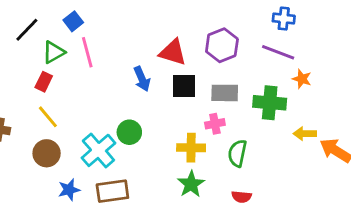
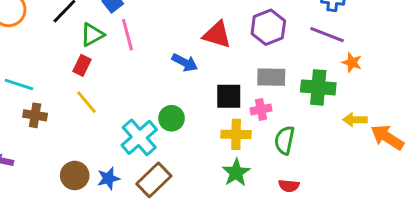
blue arrow: (142, 79) -> (185, 62), turned -40
black square: (184, 86) -> (229, 96), moved
brown circle: (47, 153) -> (75, 175), moved
brown rectangle: (112, 191) -> (154, 180), turned -36

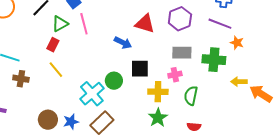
black square: (229, 96) -> (140, 69), moved

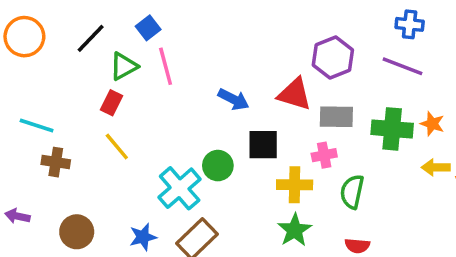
red triangle: (145, 24) -> (295, 94), moved
orange star: (237, 43) -> (432, 124), moved
brown circle: (48, 120) -> (77, 232), moved

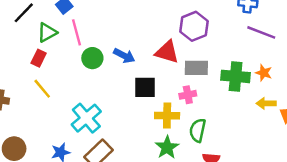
purple line: (403, 66) -> (261, 32), moved
green circle: (218, 166) -> (92, 58), moved
green semicircle: (352, 192) -> (198, 130), moved

